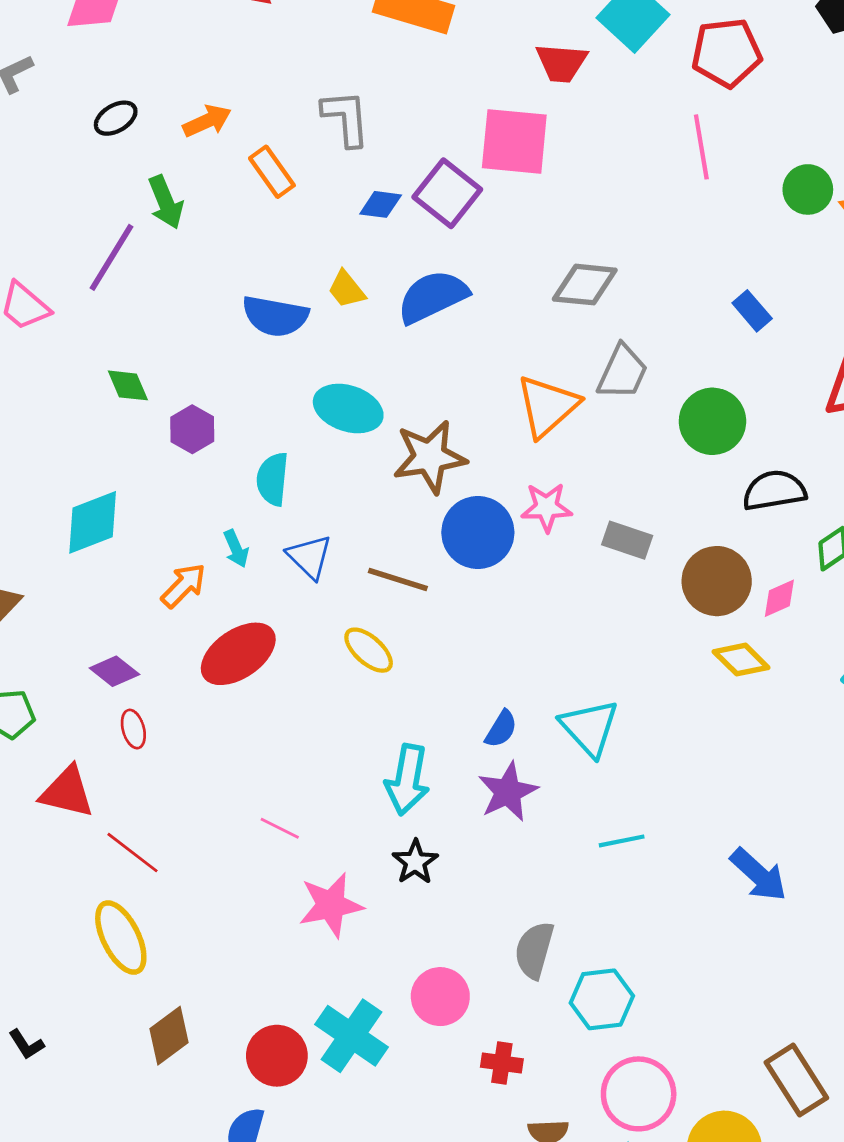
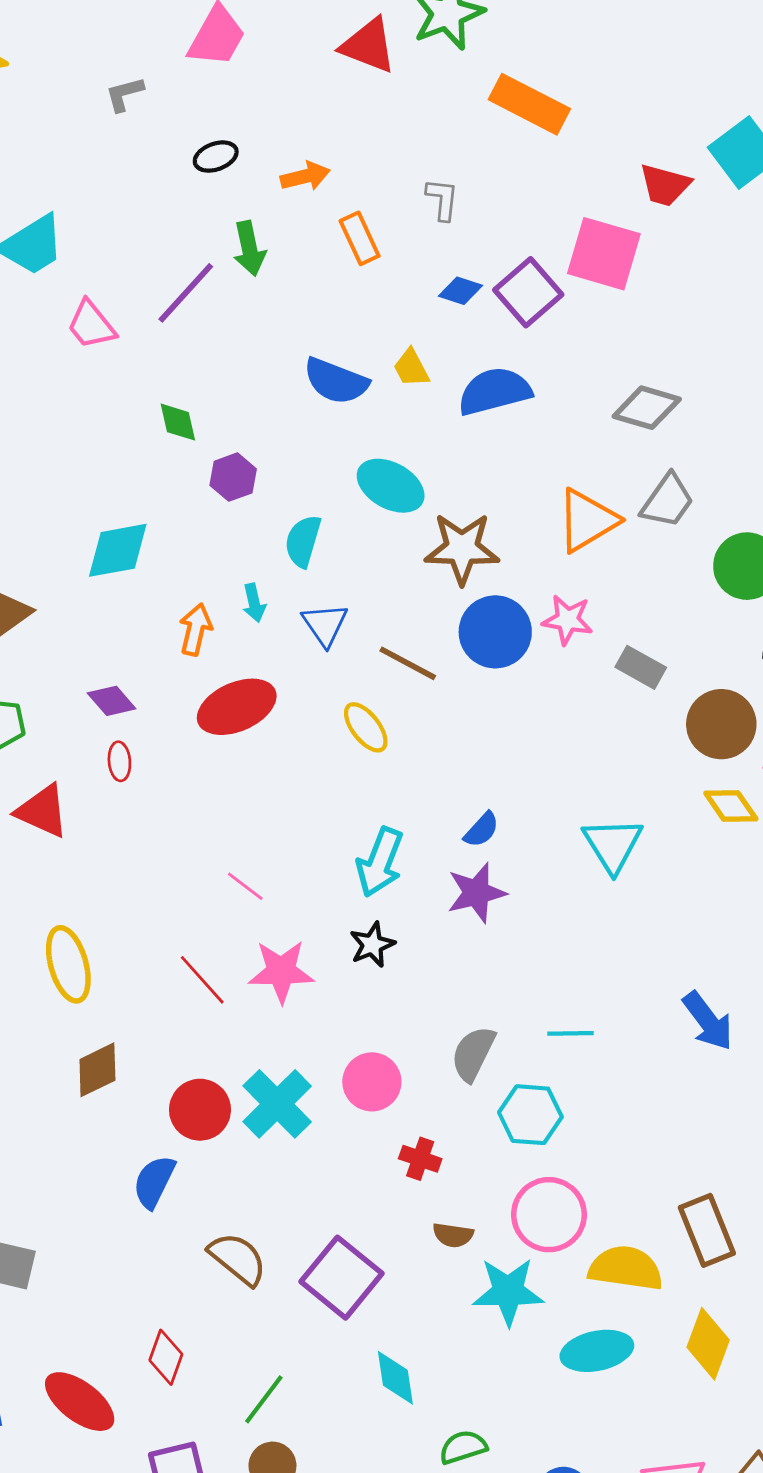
gray L-shape: (346, 118) -> (442, 199), size x0.7
orange arrow: (184, 586) -> (196, 629), turned -42
cyan triangle: (589, 728) -> (613, 845), moved
cyan line: (622, 841) -> (570, 1033), moved
red line: (133, 853) -> (202, 980), moved

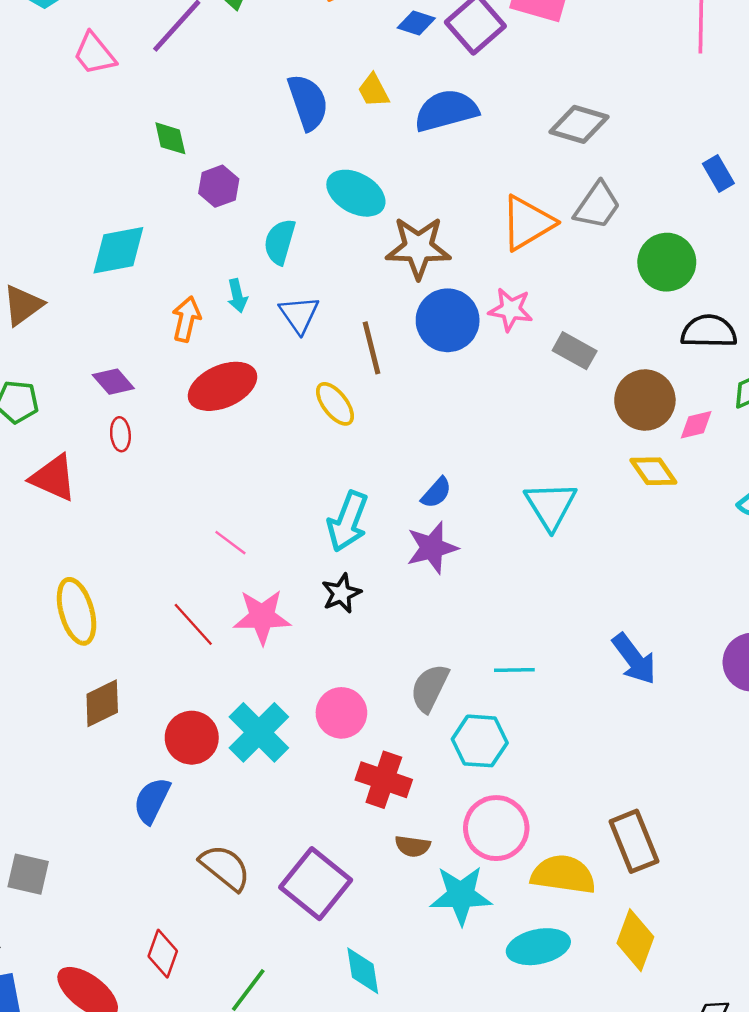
blue semicircle: (336, 381) -> (308, 102), turned -130
brown line: (408, 663) -> (371, 348), turned 48
red cross: (420, 1159) -> (384, 780), size x1.5

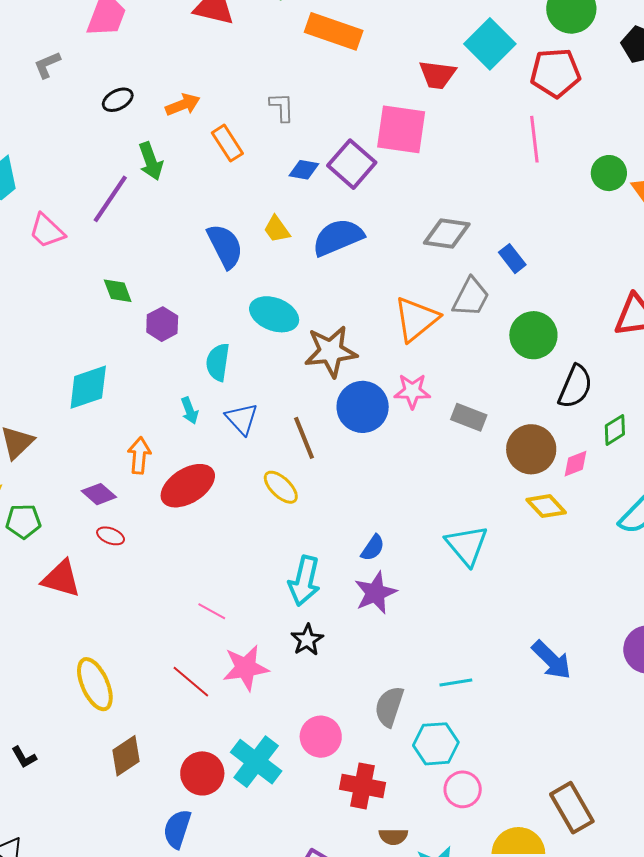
blue rectangle: (718, 174) -> (512, 259), moved
orange arrow: (186, 319) -> (139, 455), moved
black semicircle: (709, 331) -> (575, 387), turned 120
red ellipse: (120, 434) -> (111, 536), turned -56
pink circle: (496, 828) -> (463, 789), moved, size x0.7

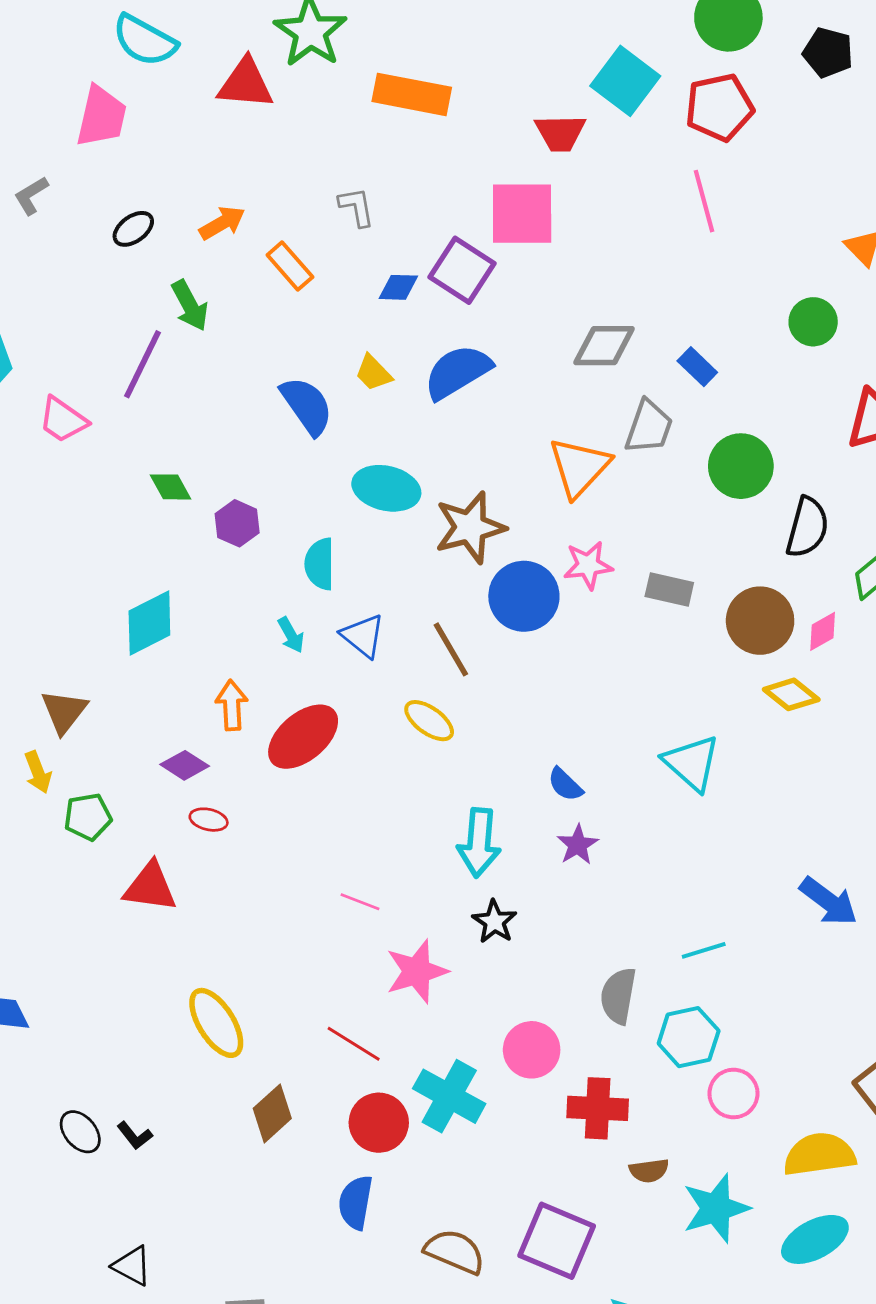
green circle: (609, 173) -> (813, 322), moved
blue semicircle: (373, 548) -> (565, 785), turned 108
purple star: (375, 593) -> (578, 845), size x0.7
red line: (191, 682) -> (354, 1044), moved

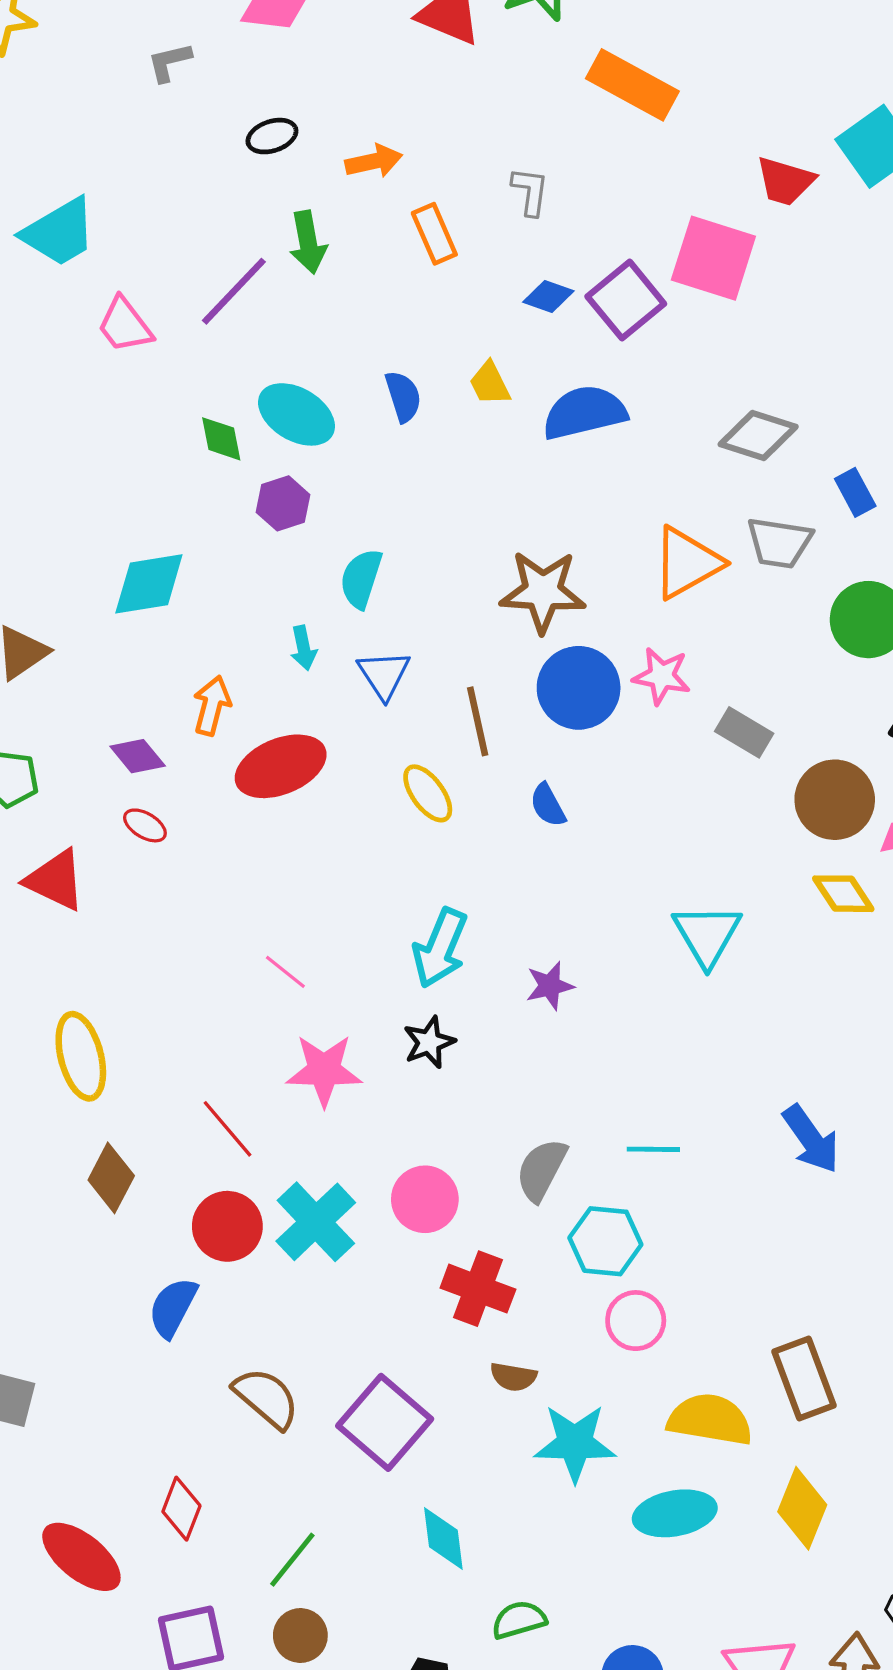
blue semicircle: (307, 406) -> (403, 396), size x0.7
gray trapezoid: (649, 427) -> (779, 543), turned 62
cyan ellipse: (386, 488) -> (297, 414), moved
blue semicircle: (565, 785) -> (548, 805), moved
brown diamond: (272, 1113) -> (111, 1178), turned -38

